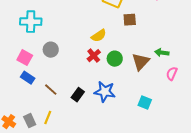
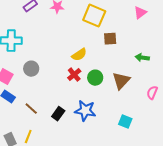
green arrow: (162, 53) -> (142, 58), moved

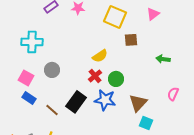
pink triangle: (140, 13) -> (153, 14), moved
brown triangle: (121, 81) -> (138, 103), moved
blue star: (85, 111) -> (105, 100), moved
black rectangle: (58, 114) -> (76, 102), moved, size x1.5

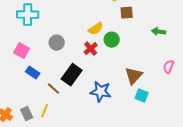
gray circle: (52, 70) -> (57, 43), moved
green circle: (116, 79) -> (112, 40), moved
blue rectangle: (29, 98) -> (33, 73), moved
blue star: (105, 100) -> (101, 92), moved
brown line: (52, 110) -> (54, 89), moved

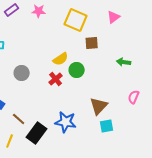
black rectangle: (72, 75) -> (37, 133), moved
cyan square: (142, 96) -> (107, 126), turned -32

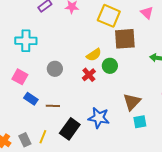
pink triangle: (114, 17) -> (147, 13), turned -40
brown square: (92, 43) -> (125, 39), size x1.6
brown line: (19, 119) -> (53, 106), moved, turned -40

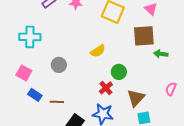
brown square: (125, 39) -> (144, 36), moved
green circle: (110, 66) -> (119, 72), moved
red cross: (89, 75) -> (106, 88), moved

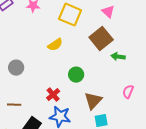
brown square: (144, 36) -> (101, 39), turned -35
yellow semicircle: (98, 51) -> (55, 45), moved
red cross: (106, 88) -> (53, 95), moved

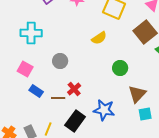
red cross: (53, 95) -> (74, 89), moved

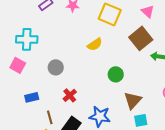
pink square: (25, 69) -> (18, 65), moved
blue rectangle: (36, 91) -> (32, 97), turned -48
brown line: (58, 98) -> (50, 117), moved, turned 72

